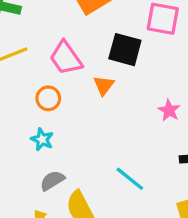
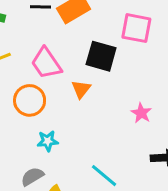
orange circle: (48, 98) -> (30, 100), size x1.4
cyan star: (42, 139) -> (48, 141), moved, turned -30

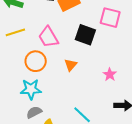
orange triangle: (81, 89) -> (71, 65), moved
cyan star: (48, 141) -> (31, 89), moved, size x1.5

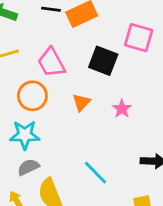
pink star: (110, 75) -> (122, 109), moved

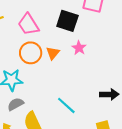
orange circle: (32, 96) -> (31, 53), moved
pink star: (122, 109) -> (79, 48), moved

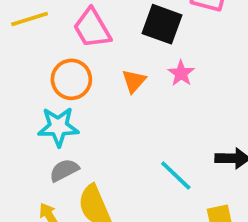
orange circle: (31, 53) -> (71, 79), moved
cyan line: (66, 105) -> (176, 176), moved

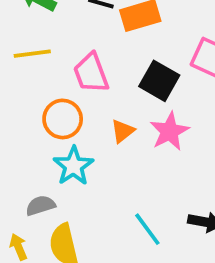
pink star: (181, 73) -> (170, 131), size x1.5
cyan star: (58, 127) -> (73, 166), moved, turned 30

